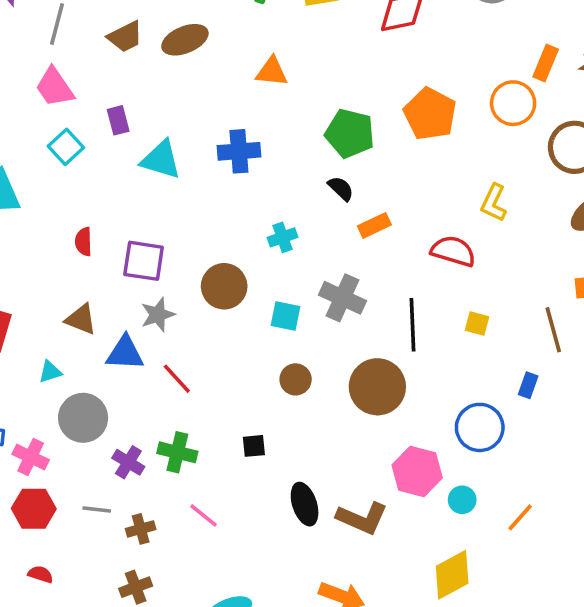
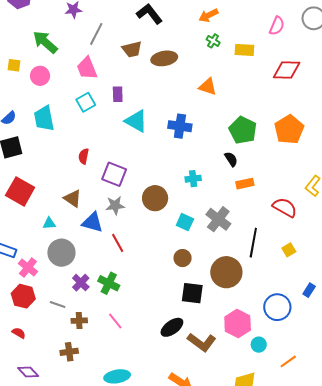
yellow square: (477, 324) -> (289, 250), turned 32
black square: (254, 446) -> (192, 293), moved, size x1.6
black ellipse: (305, 504) -> (172, 327), turned 60

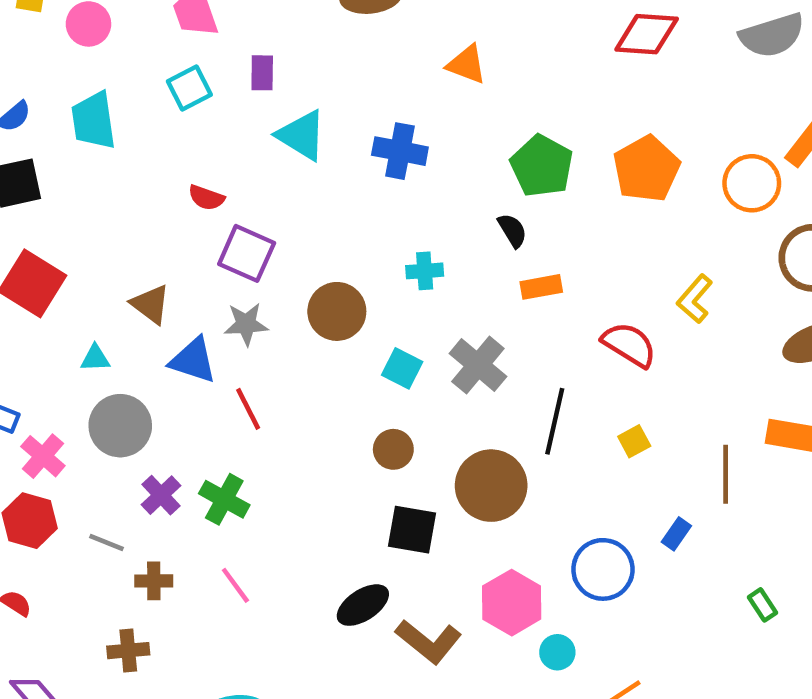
red semicircle: (84, 156) -> (206, 198), moved, turned -84

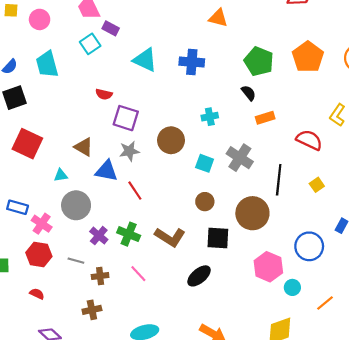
purple rectangle: (262, 73) -> (111, 28), moved, turned -56
brown L-shape: (429, 641) -> (170, 237), moved

